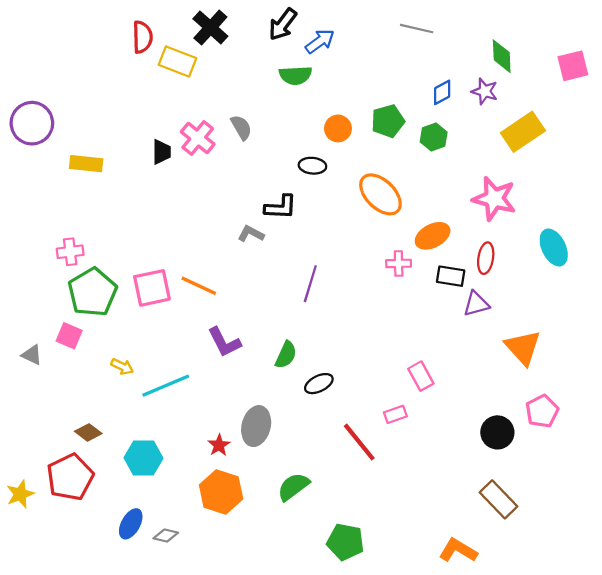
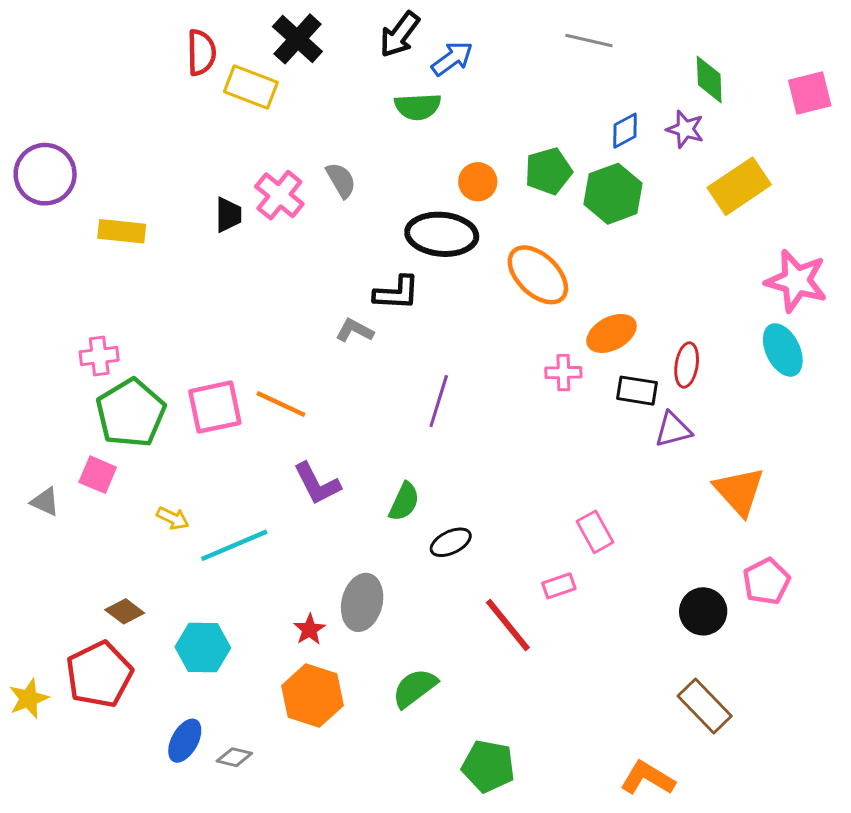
green hexagon: (434, 137) -> (613, 194), size x1.5
black ellipse: (312, 166) -> (442, 234), size x1.8
pink star: (494, 199) -> (796, 281), moved

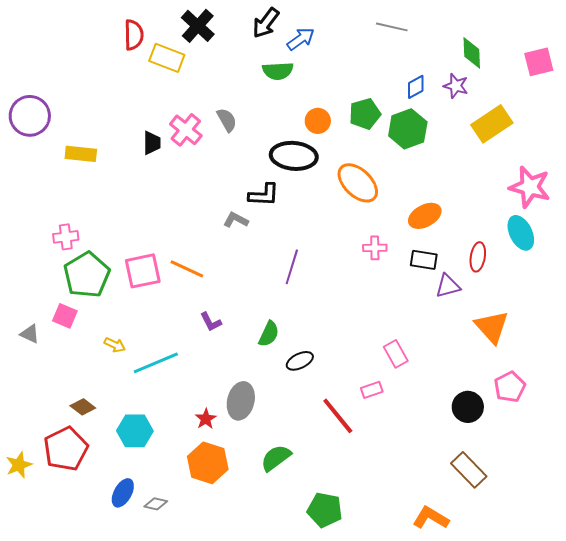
orange ellipse: (611, 333) -> (425, 216), moved
red ellipse: (687, 365) -> (478, 257), moved
purple L-shape: (317, 484) -> (211, 322), size x0.7

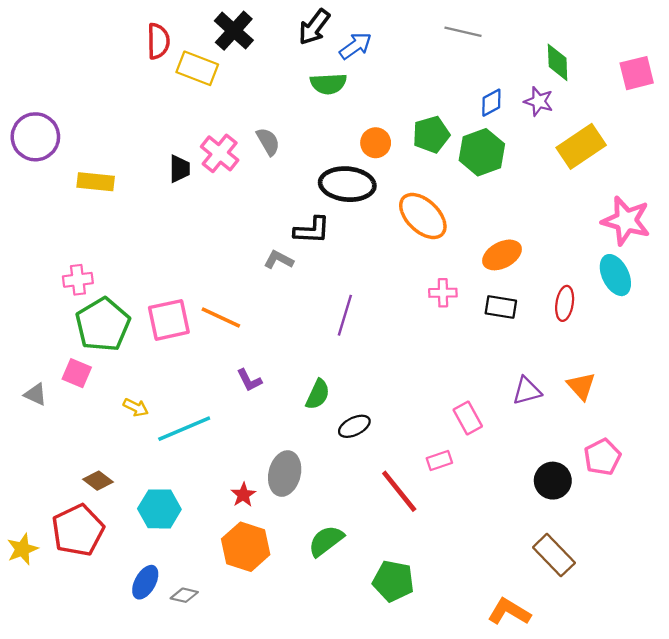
purple triangle: (448, 286) -> (527, 391), moved
orange triangle: (492, 327) -> (581, 386), size x0.7
green pentagon: (325, 510) -> (393, 581), moved

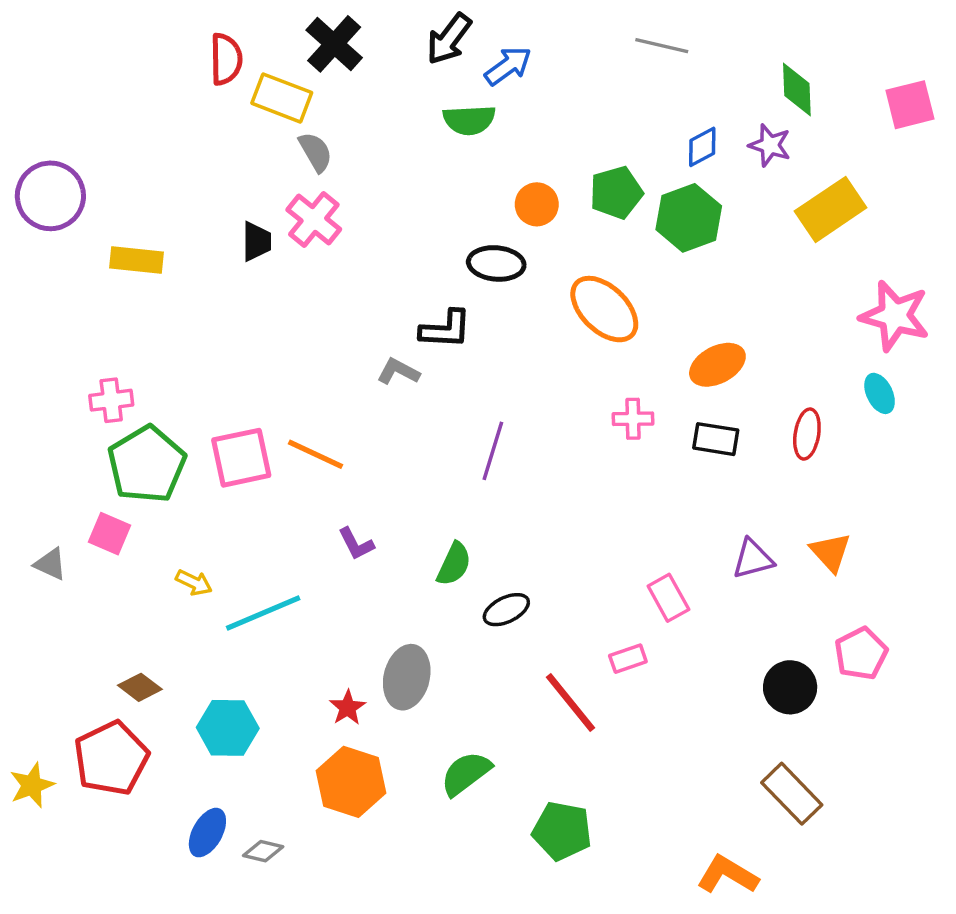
gray semicircle: (268, 142) -> (316, 152), moved
black ellipse: (347, 184) -> (496, 263), size x0.7
cyan ellipse: (615, 275) -> (880, 393), size x0.7

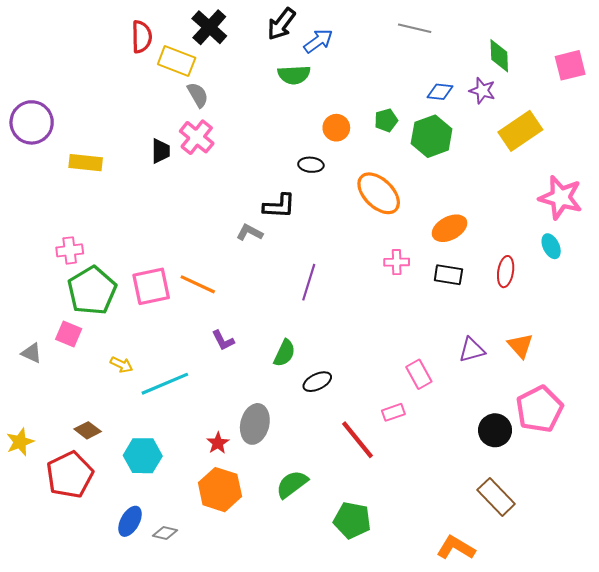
blue diamond: (702, 147) -> (440, 92), turned 35
green pentagon: (616, 193) -> (386, 120), size x0.7
black ellipse: (496, 263) -> (311, 165), size x0.7
pink pentagon: (861, 654) -> (539, 409), size x1.4
yellow star: (32, 785) -> (20, 442), moved

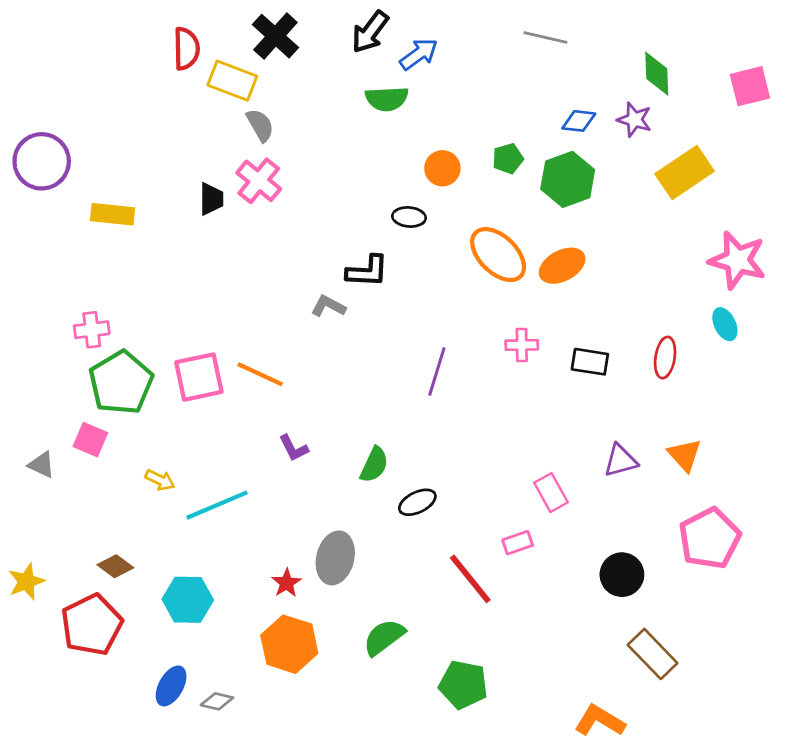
orange ellipse: (450, 228) -> (562, 266), moved
purple line: (309, 282) -> (437, 371), moved
black circle: (495, 430) -> (622, 575), moved

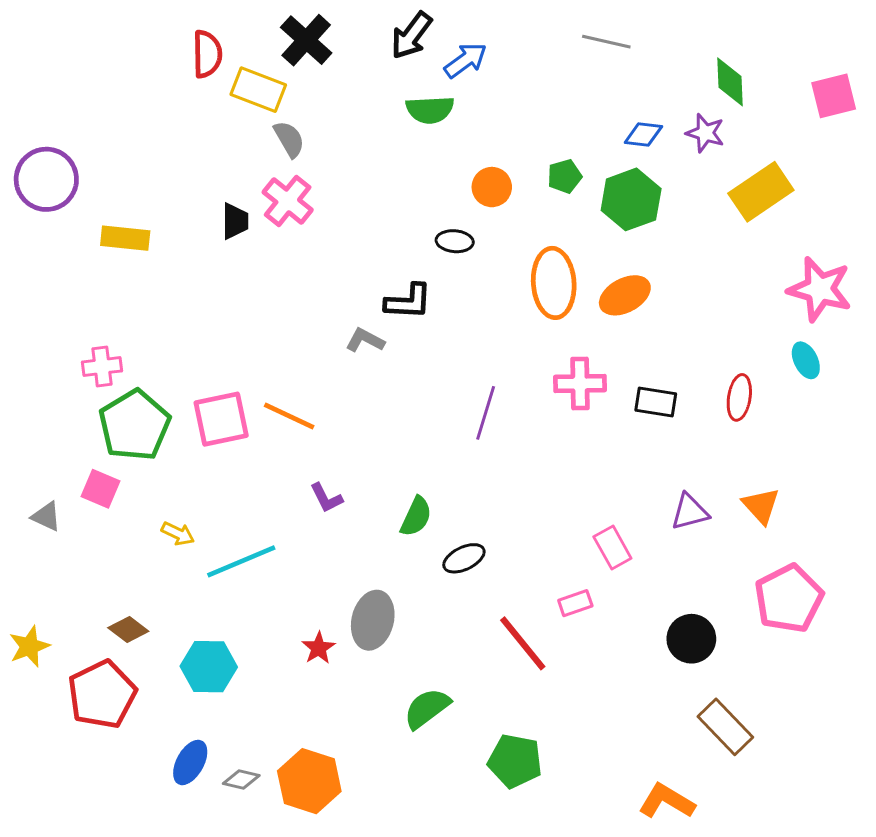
orange ellipse: (498, 255) -> (554, 283), turned 42
pink cross: (522, 345) -> (580, 384), size x1.4
orange hexagon: (289, 644) -> (309, 781), moved

